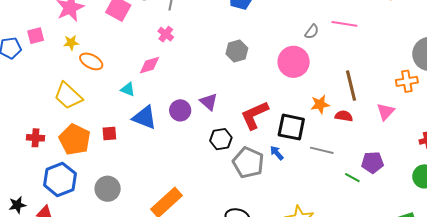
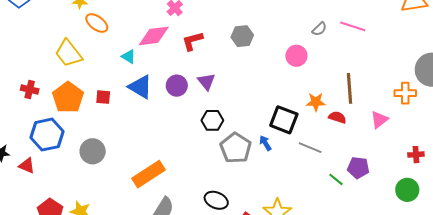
pink circle: (294, 62) -> (296, 56), size x0.7
pink diamond: (150, 65) -> (154, 36), size x1.4
red L-shape: (255, 115) -> (192, 41), moved, size x0.7

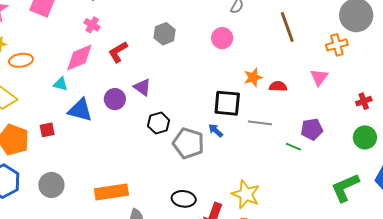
orange ellipse: (97, 23) -> (21, 60), turned -30
brown line: (349, 88) -> (287, 27), moved
orange rectangle: (149, 174) -> (111, 192), turned 40

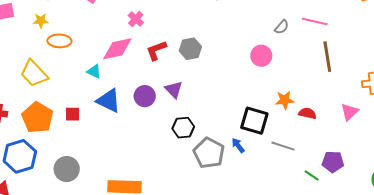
gray hexagon: (165, 34) -> (190, 49), moved

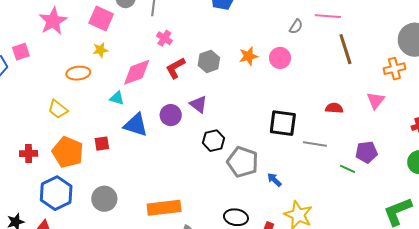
pink cross: (136, 19) -> (164, 38), moved
yellow star: (41, 21) -> (100, 50), moved
yellow trapezoid: (34, 74) -> (58, 109), size x0.7
orange star: (285, 100) -> (248, 56), moved
blue arrow: (238, 145) -> (274, 180), moved

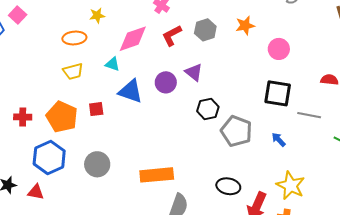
pink square: (21, 52) -> (18, 15), turned -30
pink circle: (280, 58) -> (279, 49), moved
yellow trapezoid: (58, 109) -> (73, 71), moved, turned -55
blue arrow: (274, 180) -> (279, 140), moved

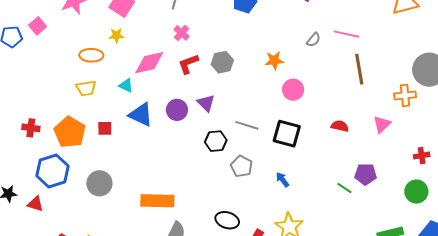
orange star: (245, 25) -> (274, 61), moved
gray line: (309, 115) -> (247, 125), moved
gray pentagon: (236, 131) -> (242, 166), size x0.7

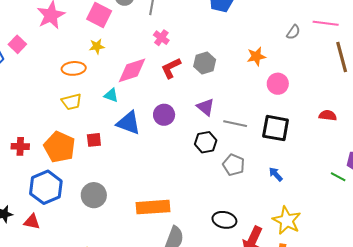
purple triangle: (206, 103) -> (206, 107), moved

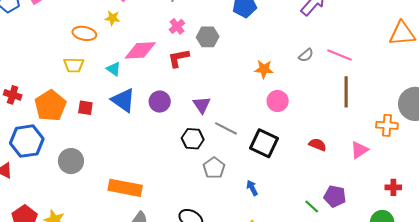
gray hexagon: (205, 63) -> (208, 37), moved

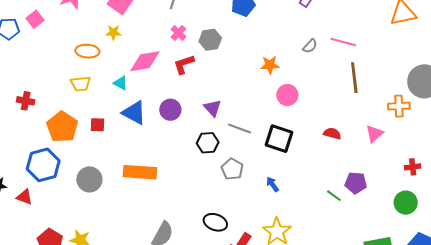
red cross: (13, 95) -> (26, 101), moved
orange rectangle: (125, 188) -> (140, 172), moved

